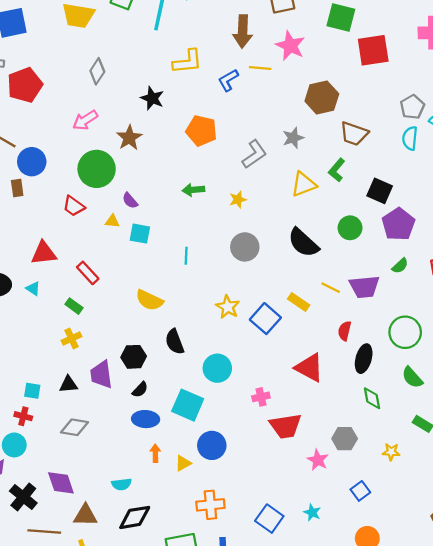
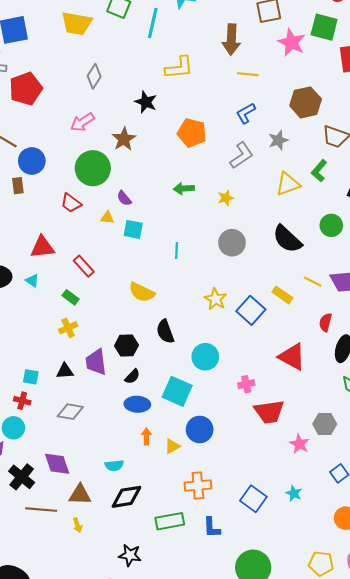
pink star: (290, 46) -> (292, 42), moved
blue L-shape: (228, 80) -> (246, 113), moved

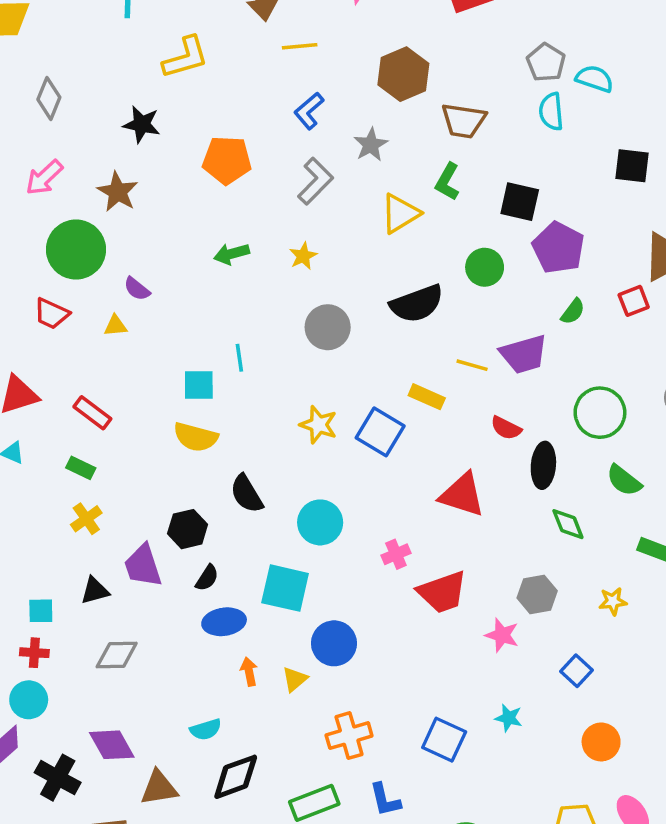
cyan square: (133, 229) -> (199, 385), moved
black semicircle: (287, 239) -> (417, 304), turned -52
red semicircle: (325, 322) -> (506, 428), turned -66

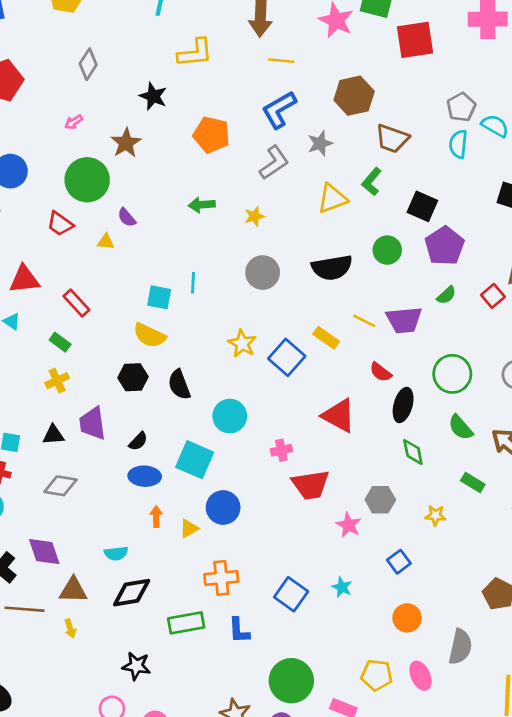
blue L-shape: (309, 111) -> (279, 110), size x1.4
pink arrow: (44, 178) -> (74, 122), size x0.6
red square: (634, 301) -> (493, 296), turned -30
black hexagon: (188, 529) -> (133, 377), moved

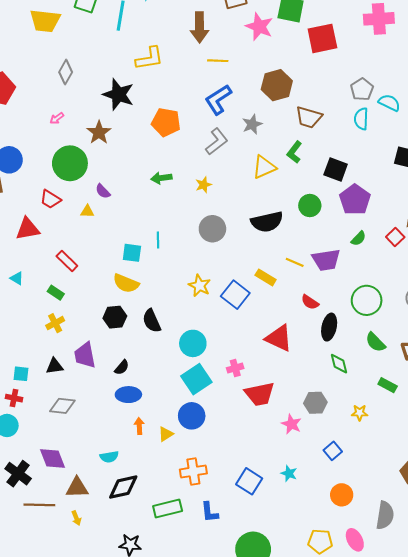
black star: (153, 96) -> (118, 94), size x1.4
red triangle: (24, 279) -> (28, 229), moved
cyan square: (195, 460) -> (196, 379), moved, turned 36

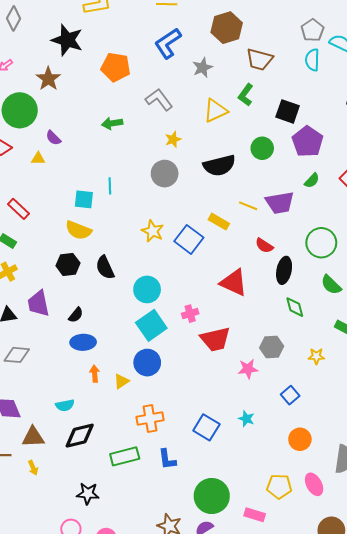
gray L-shape: (217, 142) -> (159, 100), moved, turned -88
yellow star: (204, 185) -> (173, 139), moved
pink star: (291, 424) -> (248, 369), turned -30

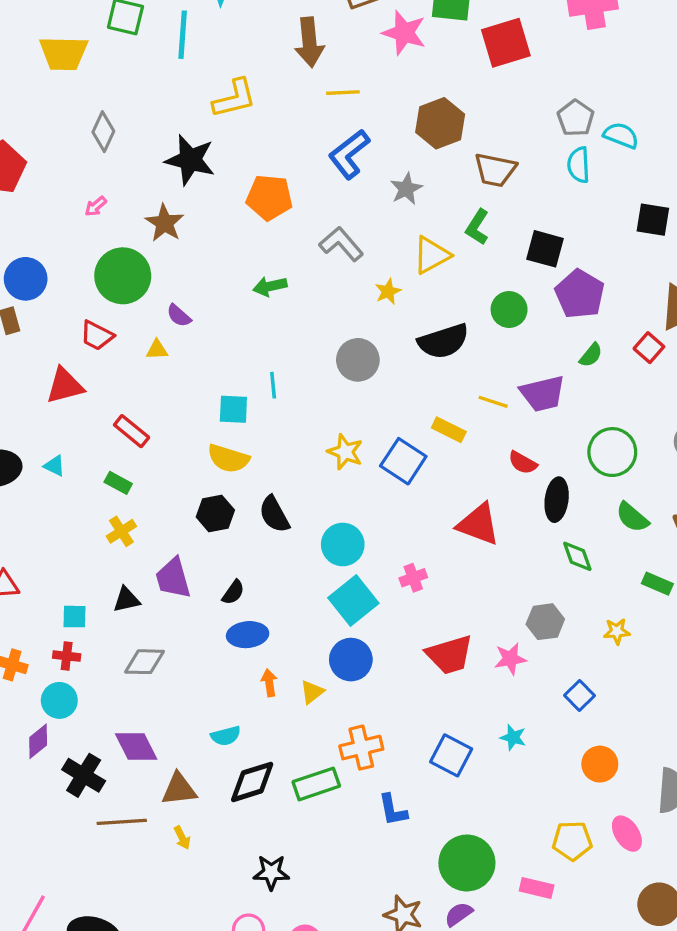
yellow star: (173, 139) -> (388, 291), moved
red trapezoid: (215, 339) -> (449, 655), moved
green rectangle: (125, 456) -> (316, 784), moved

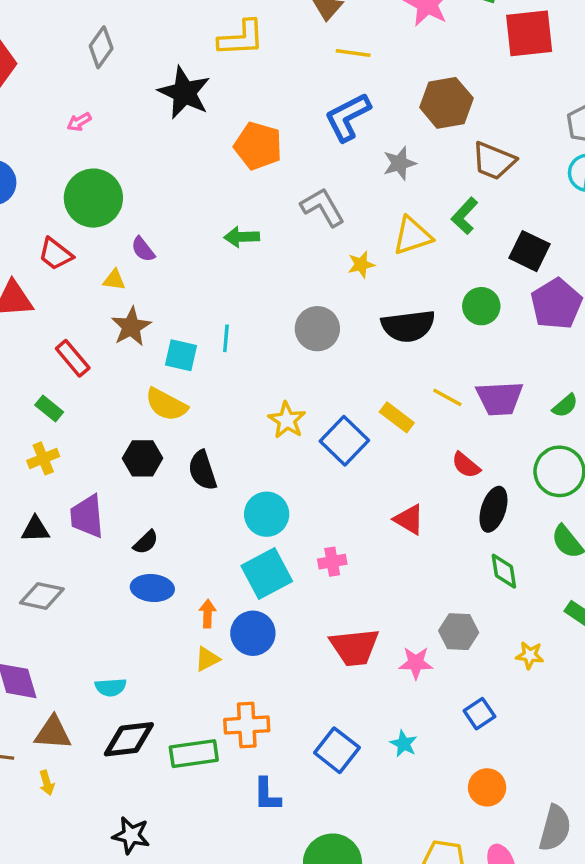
brown star: (164, 223) -> (131, 327), moved
green semicircle: (591, 355) -> (565, 406), moved
red triangle: (478, 524) -> (409, 519), size x0.7
orange arrow: (269, 683) -> (208, 614), moved

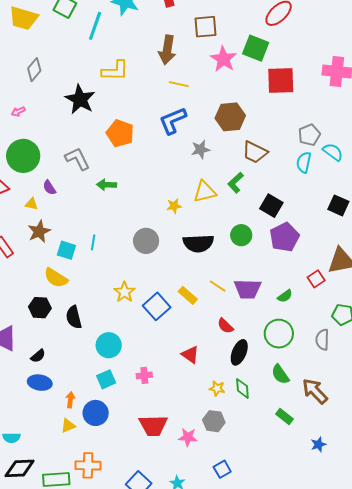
gray L-shape: (323, 207) -> (77, 159), moved
cyan square: (267, 573) -> (106, 379), size x0.7
yellow star: (530, 655) -> (217, 388), moved

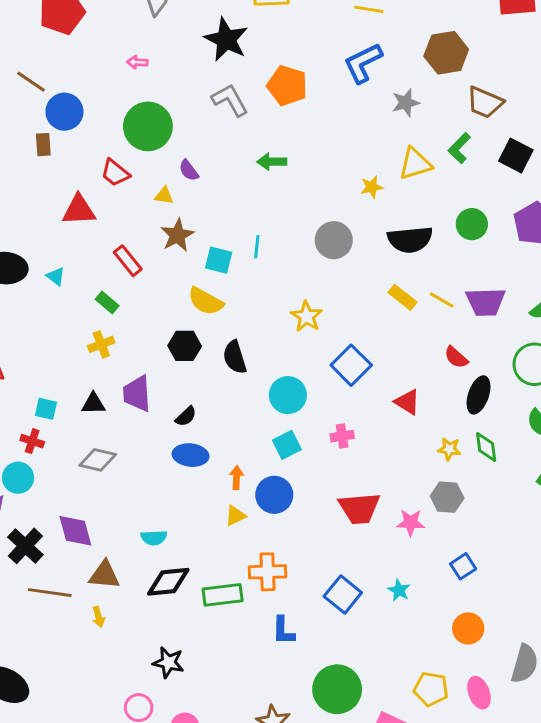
pink arrow: (18, 112) -> (137, 62), turned 32
gray L-shape: (77, 159) -> (230, 100), moved
black square: (271, 206) -> (516, 155), moved
yellow rectangle: (188, 295) -> (402, 297), moved
blue square: (157, 306) -> (351, 365), moved

